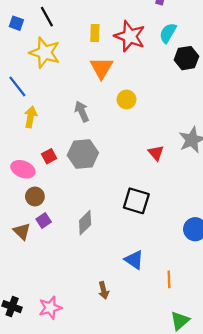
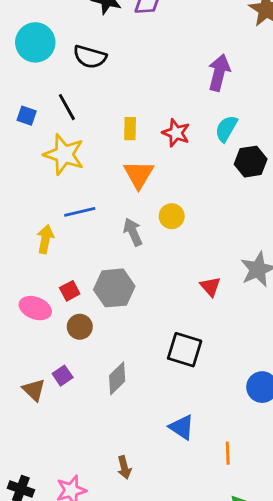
red star: (130, 36) -> (176, 133), size x0.7
blue line: (17, 86) -> (80, 212), moved, turned -65
gray arrow: (82, 111) -> (133, 232), moved
brown circle: (35, 196) -> (80, 327), moved
brown arrow: (104, 290) -> (124, 467), moved

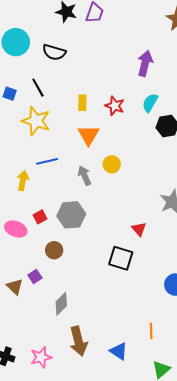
red triangle: (210, 287) -> (139, 229), moved
brown circle: (80, 327) -> (54, 250), moved
gray diamond: (117, 378) -> (61, 304), moved
blue triangle: (182, 427) -> (119, 351), moved
brown arrow: (124, 467) -> (78, 341), size x1.8

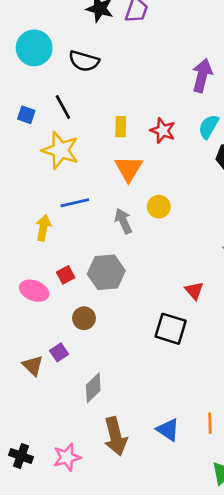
blue triangle: (119, 351) -> (168, 430), moved

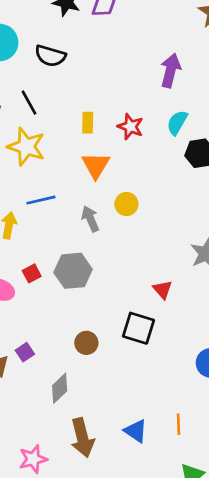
brown circle: (84, 318) -> (86, 343), moved

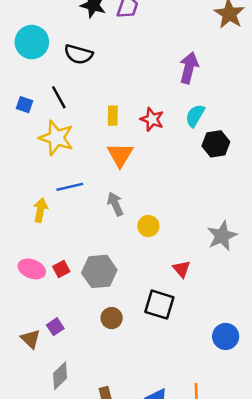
yellow circle: (126, 204) -> (148, 226), moved
gray hexagon: (73, 271) -> (99, 271), moved
red square: (32, 273) -> (61, 269), moved
gray diamond: (60, 388) -> (60, 376), moved

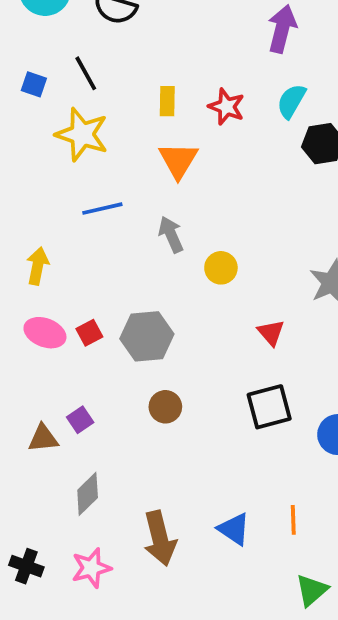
yellow arrow: (40, 210) -> (38, 266), moved
black square: (159, 305) -> (269, 407), moved, turned -32
brown triangle: (31, 339) -> (43, 438), turned -50

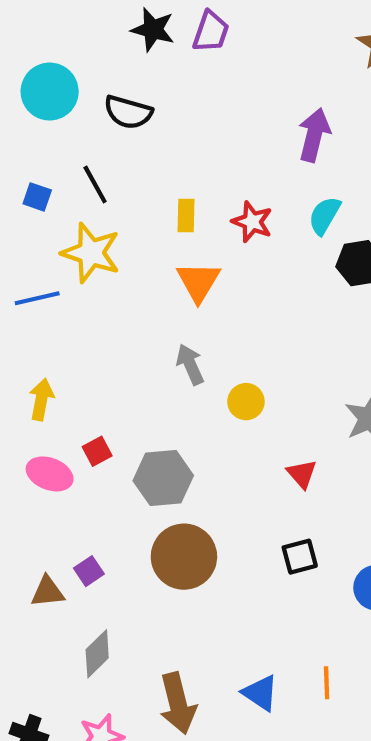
blue line: (102, 209) -> (37, 298), moved
red square: (89, 333) -> (97, 451), moved
brown circle: (165, 407) -> (184, 557), size x1.8
black square: (269, 407) -> (300, 557), size x0.7

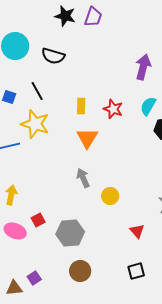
brown circle: (184, 557) -> (80, 271), size x0.7

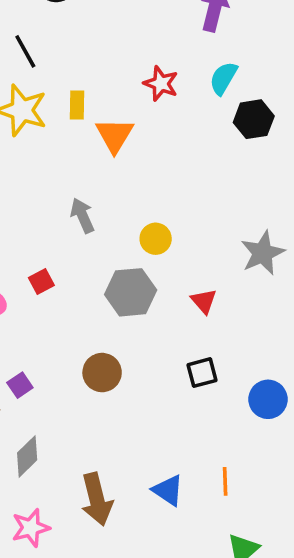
yellow rectangle: (81, 106) -> (77, 105), moved
gray arrow: (83, 178) -> (82, 216), moved
red square: (38, 220) -> (41, 282), moved
gray hexagon: (70, 233) -> (131, 292), moved

